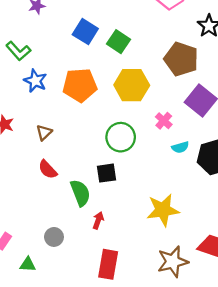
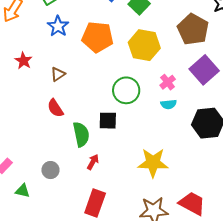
cyan semicircle: (180, 147) -> (169, 104), moved

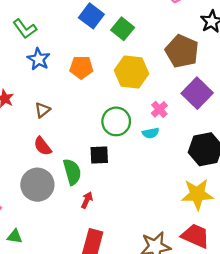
orange pentagon: (98, 37) -> (81, 67), size x0.7
cyan semicircle: (169, 104) -> (151, 133), moved
yellow star: (153, 163) -> (197, 194), moved
gray circle: (50, 170) -> (37, 185), moved, size x1.8

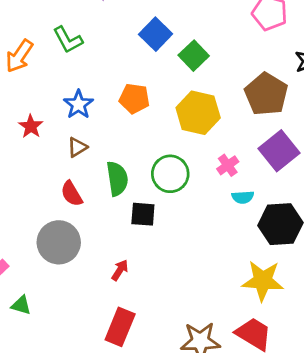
blue star: (39, 59) -> (78, 104), moved
cyan semicircle: (151, 133) -> (243, 197), moved
green semicircle: (72, 172) -> (117, 179), moved

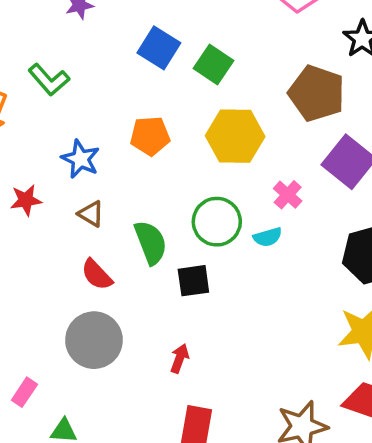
red star: (31, 126) -> (26, 200), turned -30
brown triangle: (77, 147) -> (91, 214), turned -45
cyan semicircle: (243, 197) -> (268, 237), moved

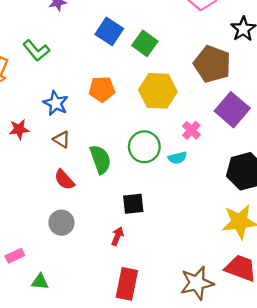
black square: (193, 281) -> (133, 204), moved
gray circle: (94, 340) -> (61, 223), size x0.7
pink rectangle: (24, 392) -> (15, 256), turned 30

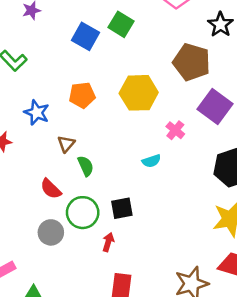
green square: (145, 43) -> (121, 24), moved
brown triangle: (62, 139) -> (66, 144), moved, turned 42
green circle: (144, 147) -> (83, 213), moved
cyan semicircle: (177, 158) -> (151, 161), moved
green semicircle: (100, 159) -> (86, 166), size x0.7

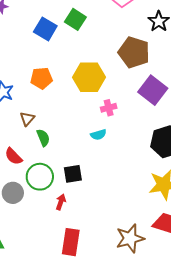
pink cross: (175, 130) -> (109, 108), moved, turned 35

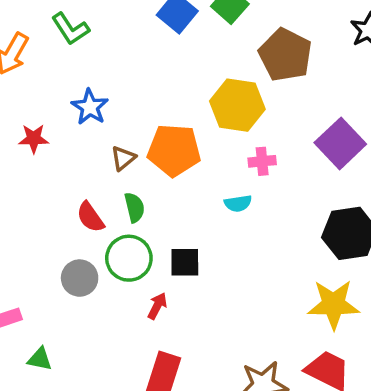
brown pentagon: (134, 52) -> (285, 55), moved
orange pentagon: (41, 78) -> (174, 150), moved, size x1.4
green semicircle: (43, 138) -> (135, 207), moved

